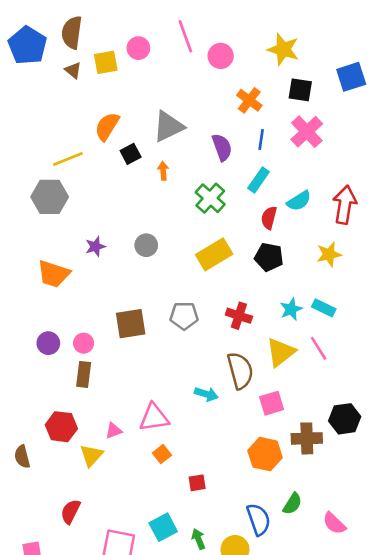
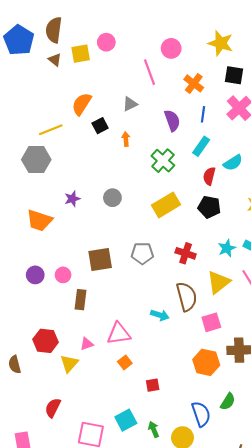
pink line: (185, 36) -> (150, 72), moved
gray triangle: (168, 126) -> (130, 104), size x0.6
brown rectangle: (84, 374) -> (81, 300), moved

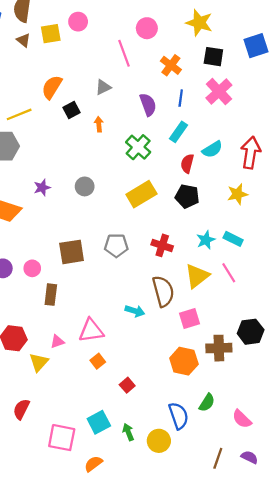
red square: (153, 385) -> (127, 385), turned -32

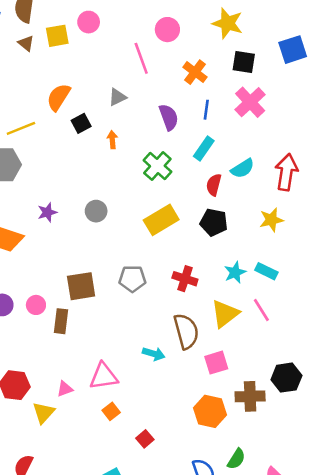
brown rectangle: (51, 295) -> (61, 321), moved

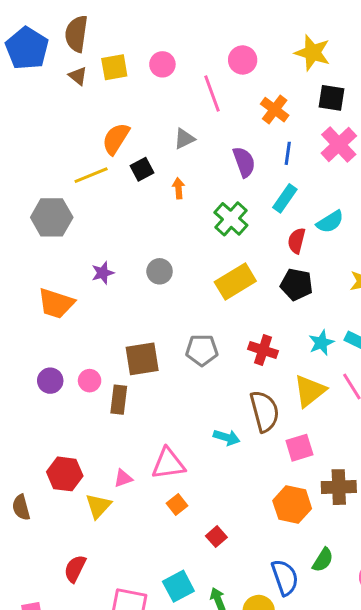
pink circle: (89, 22) -> (162, 64), moved
yellow line: (21, 128) -> (91, 175), moved

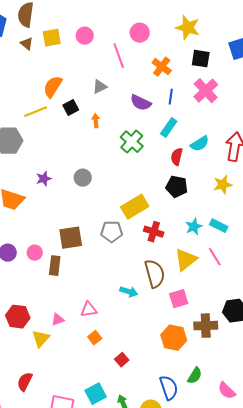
purple semicircle: (244, 162) -> (141, 103), turned 135
yellow rectangle: (235, 282) -> (135, 207), moved
pink triangle: (168, 464) -> (89, 310), size x0.7

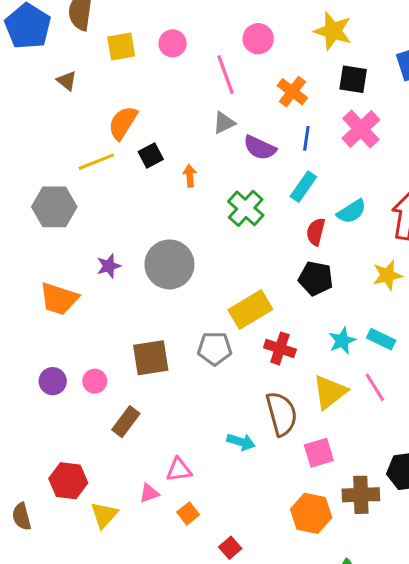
brown triangle: (27, 44) -> (67, 81), moved
gray triangle: (100, 87) -> (224, 123), moved
gray circle: (83, 178) -> (169, 264), size x1.8
brown rectangle: (55, 266) -> (126, 422), moved, turned 30
pink triangle: (58, 320) -> (149, 493), moved

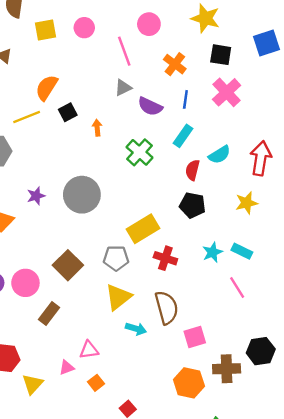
brown square: (151, 358) -> (68, 265), turned -36
pink circle: (95, 381) -> (25, 283), size x1.5
yellow triangle: (330, 392) -> (118, 297), moved

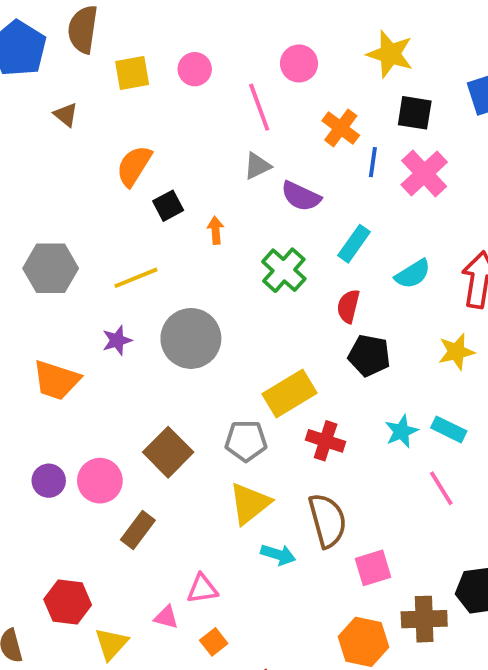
blue line: (185, 99) -> (373, 162), moved
yellow line: (27, 117) -> (136, 278), moved
red semicircle: (192, 170) -> (348, 306), moved
pink triangle: (67, 368) -> (166, 617), turned 35

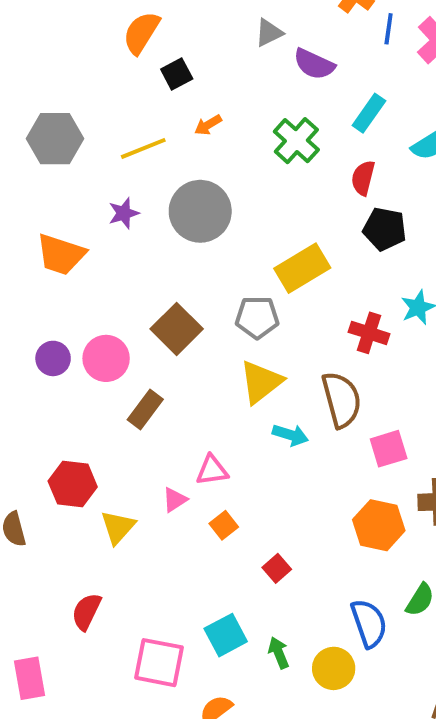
orange arrow: (216, 230) -> (208, 125), moved, turned -116
red cross: (326, 441) -> (369, 333), moved
pink triangle: (166, 617) -> (175, 500), turned -48

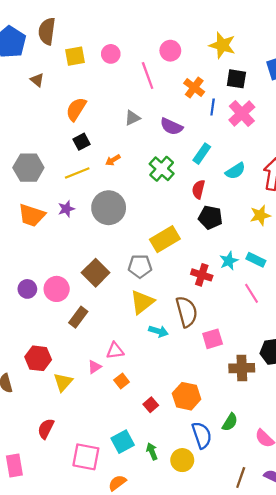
gray triangle: (269, 33) -> (132, 118), moved
black square: (177, 74) -> (82, 142), moved
orange trapezoid: (61, 254) -> (32, 215), moved
orange hexagon: (379, 525) -> (187, 396), moved

